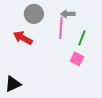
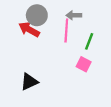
red arrow: (23, 38) -> (29, 29), moved
black triangle: (13, 84) -> (29, 82), moved

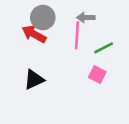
green line: (89, 41) -> (104, 48), turned 42
black triangle: (29, 82) -> (34, 80), moved

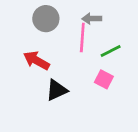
red arrow: (34, 34) -> (36, 60), moved
black triangle: (34, 80) -> (57, 90), moved

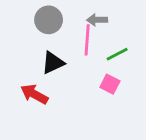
red arrow: (36, 60) -> (34, 94), moved
black triangle: (57, 90) -> (53, 63), moved

